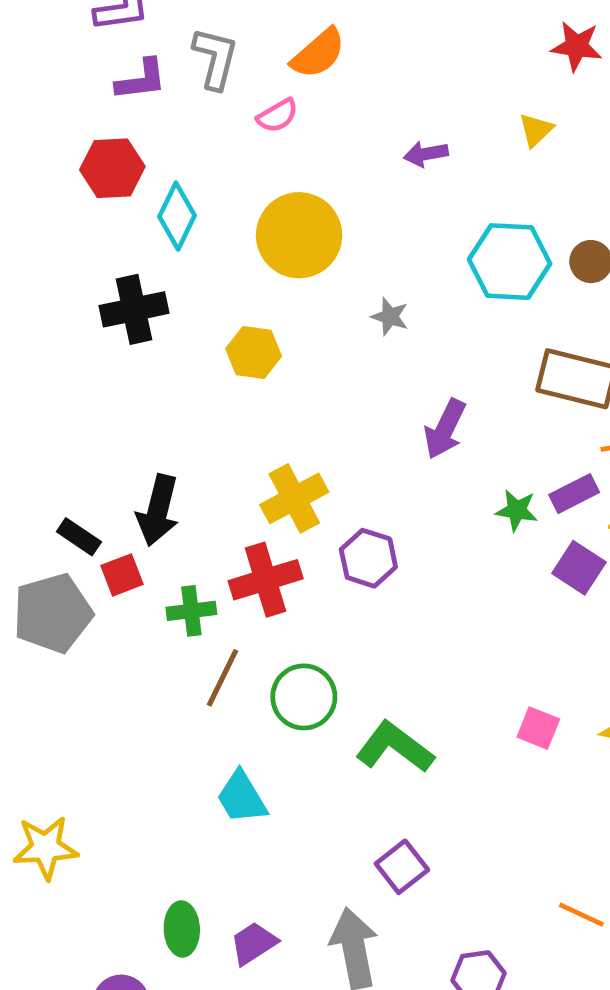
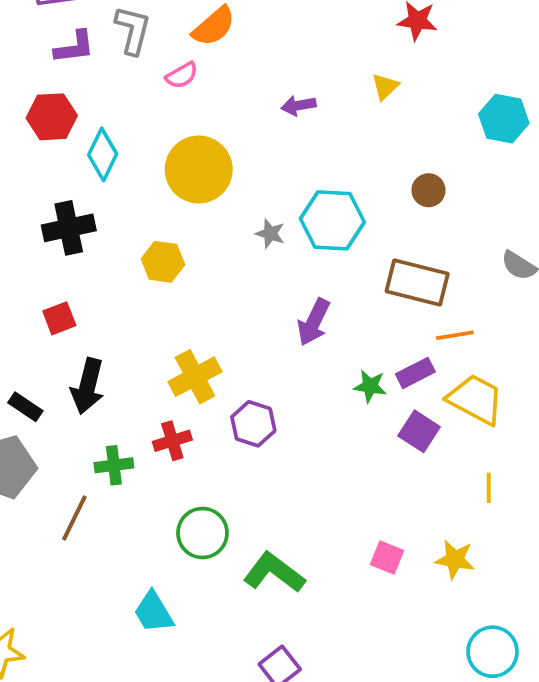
cyan hexagon: (510, 262) -> (332, 220), moved
red square: (122, 575) -> (59, 318), moved
red cross: (266, 580) -> (172, 441), size x0.7
brown line: (222, 678) -> (74, 518), moved

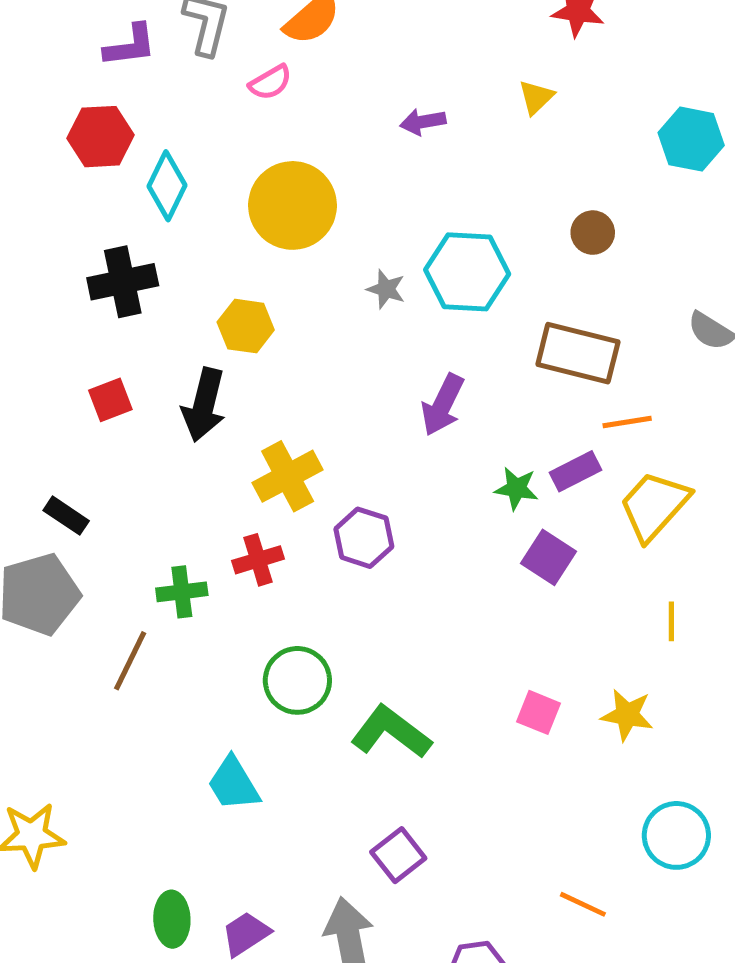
black arrow: (88, 386) -> (204, 405), moved
yellow trapezoid: (476, 399) -> (654, 506), turned -76
purple square: (419, 431) -> (548, 557), moved

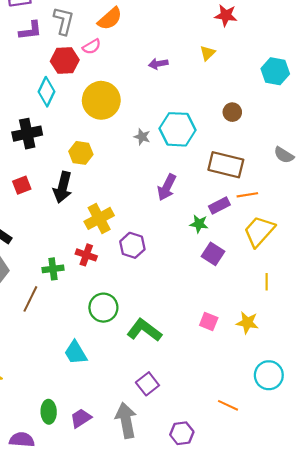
red hexagon: (101, 137) -> (65, 61), moved
purple rectangle: (575, 471) -> (219, 206), moved
red cross: (258, 560) -> (86, 255), turned 36

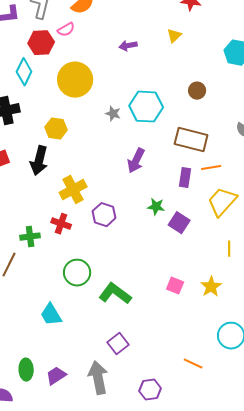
purple rectangle: (219, 206) -> (185, 178), turned -54
green star: (199, 224) -> (156, 207), moved
yellow star: (247, 323) -> (211, 287), turned 30

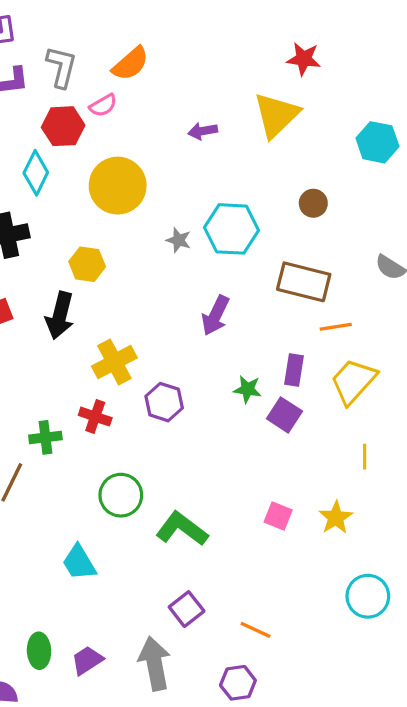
yellow triangle: (174, 36) -> (276, 115), size x2.0
purple rectangle: (185, 178) -> (294, 370), moved
orange line: (193, 364) -> (256, 630), moved

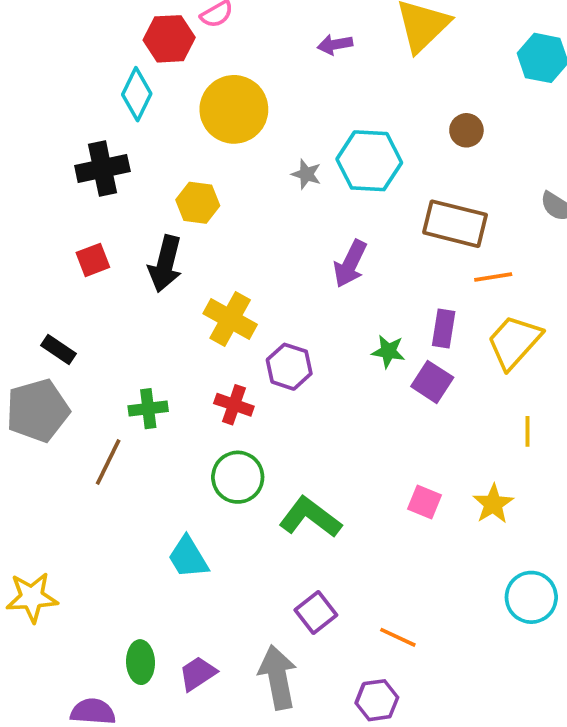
yellow cross: (114, 362) -> (230, 319), turned -33
red cross: (95, 417) -> (234, 405), moved

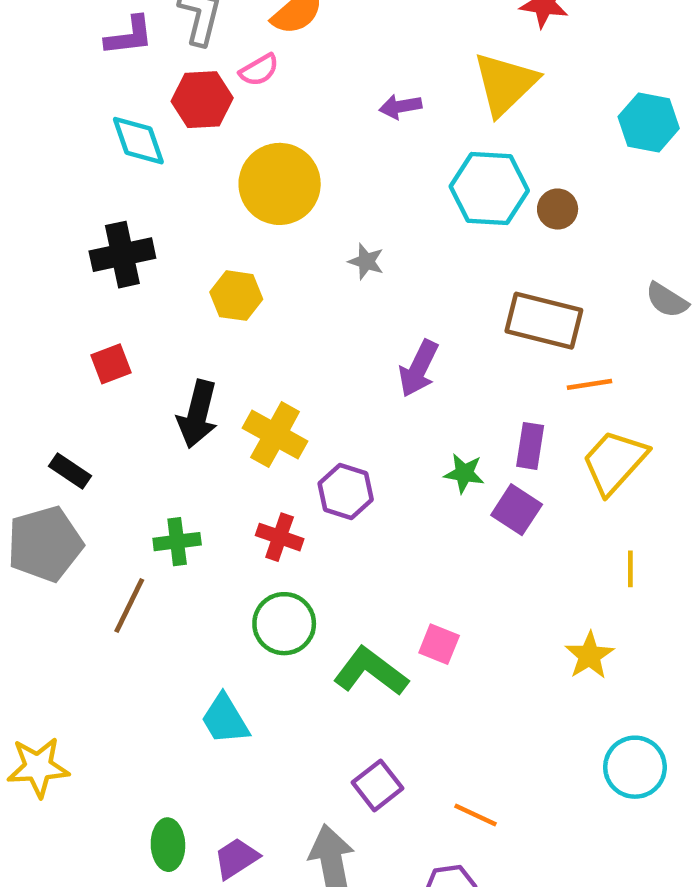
cyan diamond: (137, 94) -> (138, 141), moved, turned -45
cyan hexagon: (369, 161) -> (489, 189), moved
black arrow: (165, 264) -> (198, 414), moved
pink square: (425, 502) -> (439, 644), moved

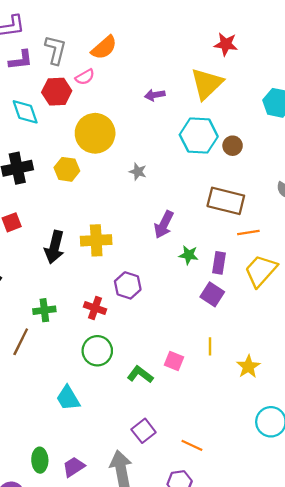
yellow hexagon: (236, 296) -> (67, 169), moved
yellow cross: (275, 435) -> (96, 240), moved, turned -32
green star: (464, 473) -> (189, 255), moved
yellow line: (630, 569) -> (210, 346), moved
green L-shape: (371, 671) -> (140, 374), size x0.7

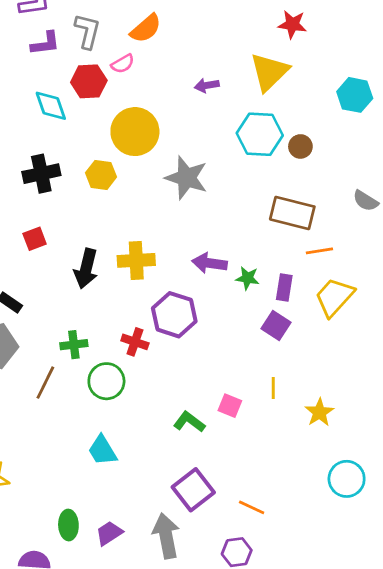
gray star: (138, 172) -> (186, 178), size x2.0
purple arrow: (164, 225) -> (210, 263), moved, turned 72
purple hexagon: (128, 285) -> (174, 315), size x1.4
green circle: (97, 351) -> (106, 381), moved
purple square: (144, 431) -> (193, 490), size x1.4

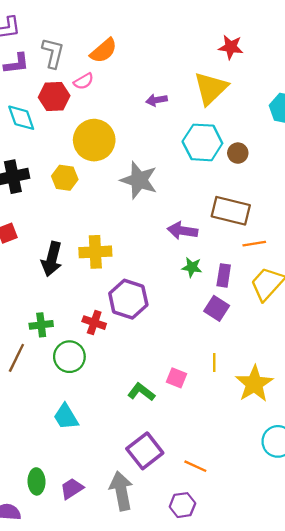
purple arrow: (210, 263) -> (182, 231), moved
yellow star: (319, 412) -> (254, 384), size x1.5

